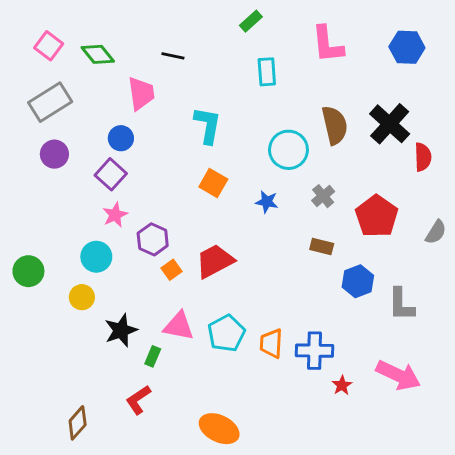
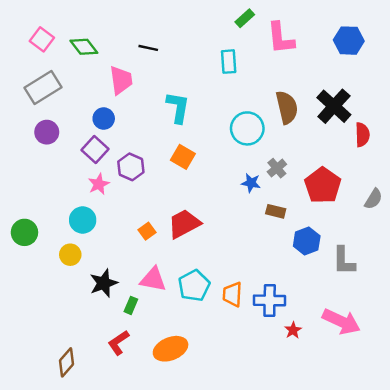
green rectangle: (251, 21) -> (245, 18), moved
blue star: (267, 202) -> (251, 183), moved
purple hexagon: (153, 239) -> (131, 167), moved
orange ellipse: (219, 429) -> (171, 349), moved, turned -48

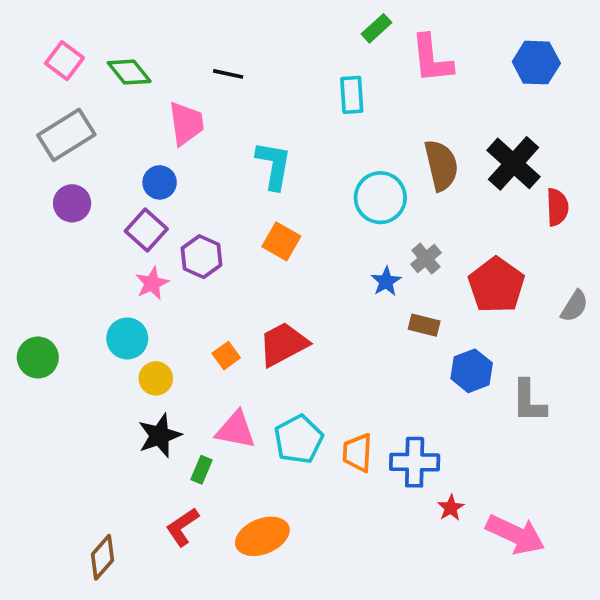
blue star: (251, 183) -> (386, 281), turned 30
yellow circle: (70, 255) -> (156, 378), moved
pink arrow: (341, 322) -> (515, 534), moved

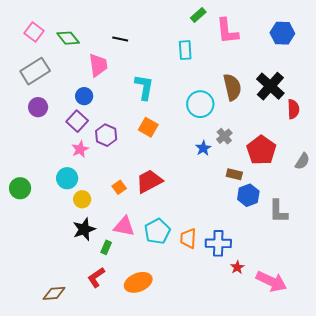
brown rectangle: (424, 325) -> (234, 174), moved
brown diamond: (103, 557) -> (54, 293), turned 45

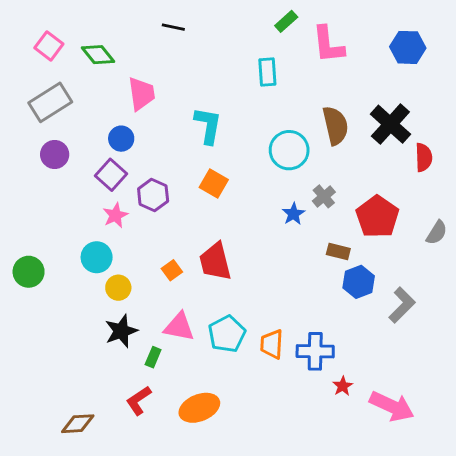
black line: (120, 39) -> (173, 27), moved
red trapezoid: (149, 181) -> (215, 262), turned -76
gray L-shape: (278, 211) -> (402, 305), turned -135

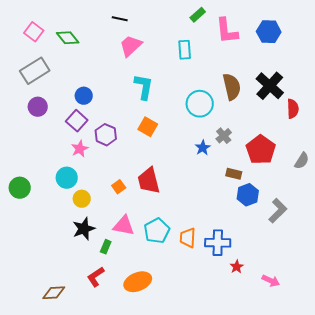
blue hexagon: (408, 47) -> (269, 32), moved
pink trapezoid: (141, 94) -> (131, 46), moved, turned -125
pink arrow: (392, 406) -> (271, 281), size x0.6

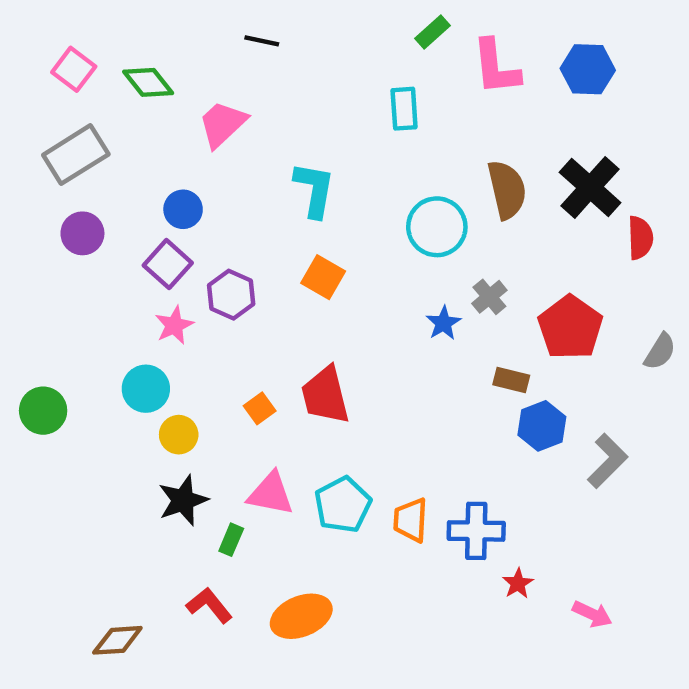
pink trapezoid: (131, 46) -> (222, 124), moved
red L-shape: (96, 277) -> (209, 605), turned 85

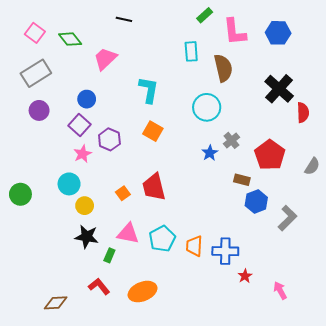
brown semicircle: (507, 190) -> (223, 68), moved
black star: (183, 500) -> (87, 237), turned 30
pink arrow: (592, 614) -> (280, 290), turned -144

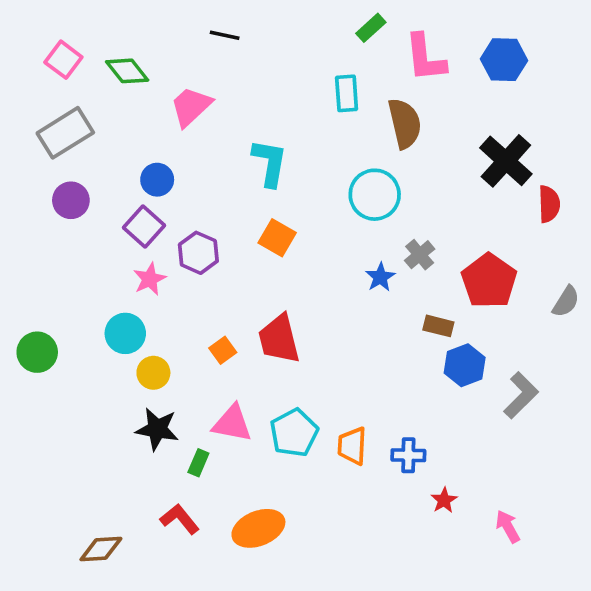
blue cross: (225, 251) -> (408, 455), size x0.7

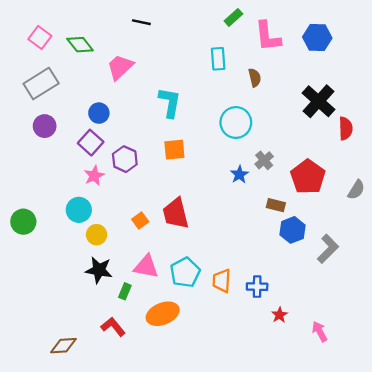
brown semicircle: (405, 123) -> (255, 78), size x0.6
orange square: (277, 238) -> (174, 150), turned -35
orange ellipse: (258, 528) -> (163, 314), moved

